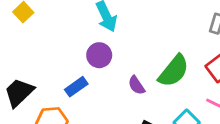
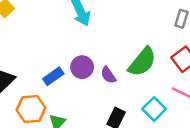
purple circle: (99, 55) -> (82, 67), moved

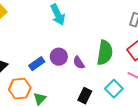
green semicircle: (142, 62) -> (105, 53), turned -30

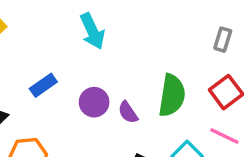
blue rectangle: (37, 64) -> (43, 85), moved

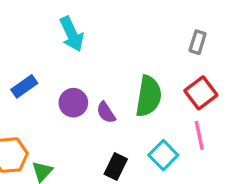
pink line: (224, 136) -> (199, 135), turned 52

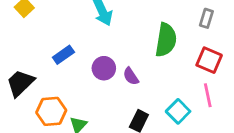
red square: (201, 93) -> (209, 60), turned -30
green semicircle: (149, 96) -> (166, 40), moved

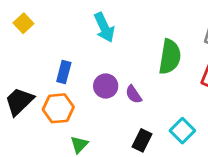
blue rectangle: (63, 55) -> (64, 72), turned -40
orange hexagon: (51, 111) -> (58, 108), moved

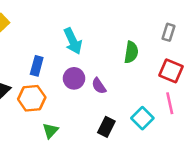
cyan arrow: (104, 27) -> (73, 41), moved
green semicircle: (170, 57) -> (131, 52), size x0.7

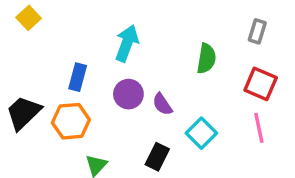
cyan arrow: (73, 41) -> (127, 43), turned -135
cyan square: (142, 118) -> (201, 133), moved
black rectangle: (106, 127) -> (157, 157), moved

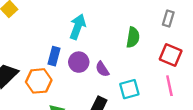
blue rectangle: (78, 77) -> (54, 56), moved
cyan square: (201, 133) -> (129, 89), turned 30

